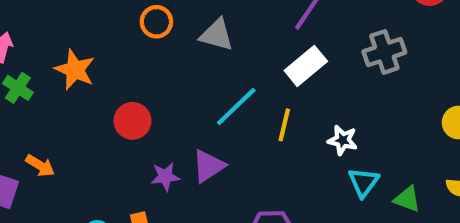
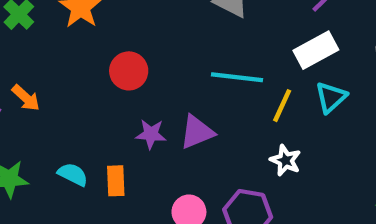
cyan line: (236, 106) -> (237, 77), turned 39
white star: (343, 140) -> (285, 160), moved
cyan triangle: (364, 182) -> (331, 97), moved

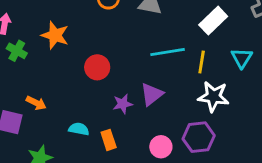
cyan triangle: (331, 97) -> (242, 58), moved
white star: (285, 160) -> (213, 97), size x1.5
cyan semicircle: (73, 174) -> (79, 129), moved

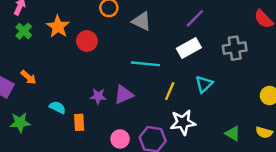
yellow line: (202, 62) -> (170, 91), moved
red circle: (97, 67) -> (87, 41), moved
white star: (213, 97) -> (183, 122), moved, turned -30

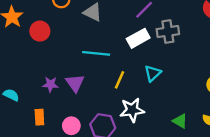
gray cross: (235, 48) -> (168, 32), moved
purple triangle: (124, 95) -> (75, 83), turned -42
orange rectangle: (79, 122) -> (39, 117), moved

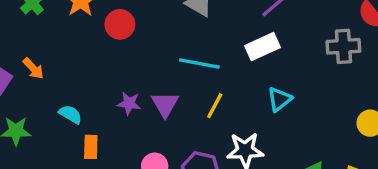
gray cross: (168, 32) -> (343, 46), moved
yellow line: (120, 80) -> (215, 106), moved
orange rectangle: (39, 117) -> (91, 147), moved

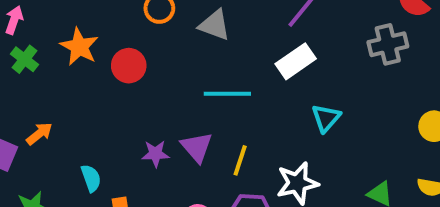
orange arrow: (33, 68) -> (39, 134), turned -75
yellow line: (215, 106) -> (240, 160), moved
cyan semicircle: (70, 114) -> (91, 178), turned 50

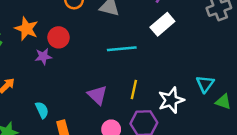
cyan triangle: (326, 118) -> (205, 84), moved
purple triangle: (197, 147) -> (97, 95), moved
purple star: (155, 154) -> (43, 56), moved

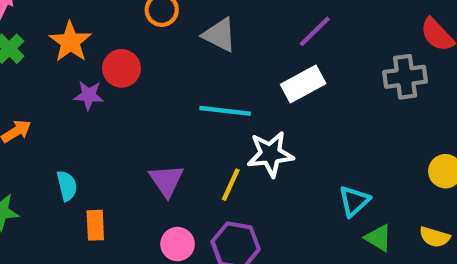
white star: (171, 100) -> (270, 154), moved

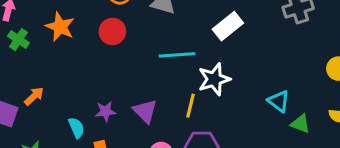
red circle: (122, 68) -> (112, 31), moved
purple star: (89, 95) -> (106, 111), moved
cyan triangle: (354, 201) -> (279, 101), turned -30

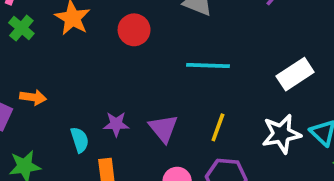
white rectangle: (228, 26) -> (295, 74), moved
white star: (214, 79) -> (281, 134), moved
orange arrow: (34, 96) -> (33, 97), turned 45

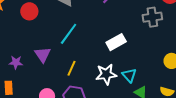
cyan line: (208, 66) -> (69, 34), turned -60
purple triangle: (163, 128) -> (43, 55), moved

